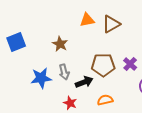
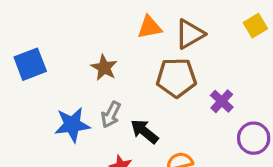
brown pentagon: (103, 65) -> (176, 78), moved
gray arrow: (64, 72) -> (111, 115), turned 42
black arrow: (84, 82) -> (144, 131), turned -120

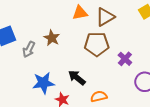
gray arrow: (111, 115) -> (29, 49), moved
blue star: (72, 125) -> (43, 83), moved

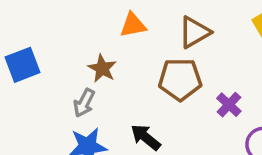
orange triangle: (80, 13) -> (133, 25), moved
gray arrow: (29, 49) -> (84, 103), moved

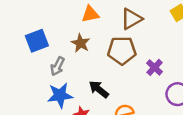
blue square: (23, 65) -> (37, 41), moved
brown star: (102, 68) -> (81, 43), moved

